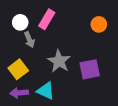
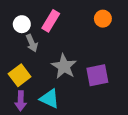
orange circle: (99, 24) -> (103, 19), moved
purple arrow: (19, 93) -> (21, 101), turned -84

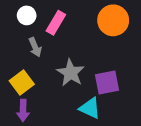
orange circle: (103, 19) -> (113, 20), size x1.6
white circle: (22, 24) -> (27, 15), moved
cyan triangle: (50, 99) -> (90, 108), moved

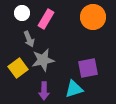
gray star: (70, 73) -> (43, 60), moved, turned 30
cyan triangle: (90, 108) -> (74, 89), turned -42
purple arrow: (23, 111) -> (44, 91), moved

